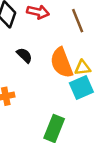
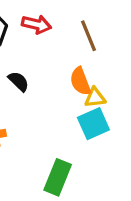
orange semicircle: (62, 63) -> (80, 81), moved, size x0.7

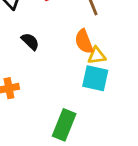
cyan square: (93, 124) -> (95, 78), turned 36

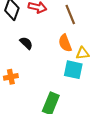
yellow triangle: (97, 56) -> (82, 53), moved

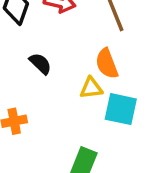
yellow triangle: (82, 53) -> (91, 88), moved

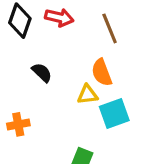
cyan square: (121, 109) -> (114, 113), turned -32

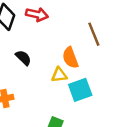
brown line: (110, 28) -> (94, 34), moved

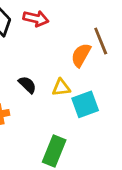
black semicircle: (23, 58) -> (27, 85), moved
orange semicircle: (70, 58) -> (81, 55), moved, turned 50

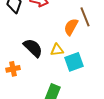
black semicircle: (27, 85) -> (33, 48), size x1.5

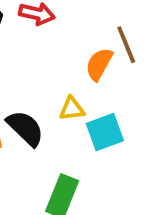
black semicircle: (33, 48) -> (25, 128), moved

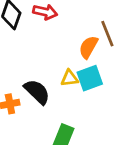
cyan square: (105, 132) -> (90, 78), moved

